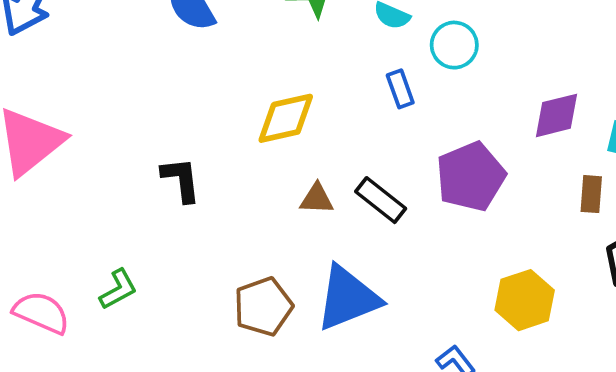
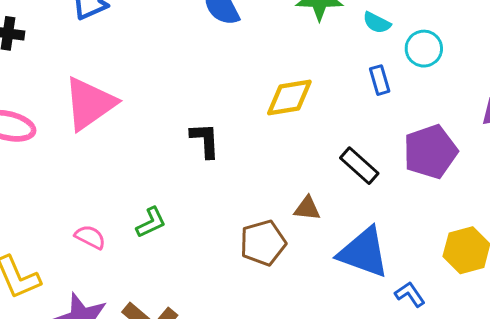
brown triangle: (317, 199) -> (307, 208), moved
blue triangle: (348, 298) -> (364, 252), moved, turned 38
pink semicircle: (41, 313) -> (90, 237), size x0.7

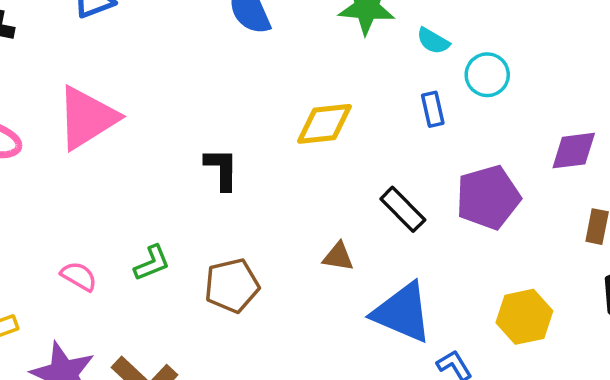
brown pentagon: (263, 243) -> (232, 286), moved

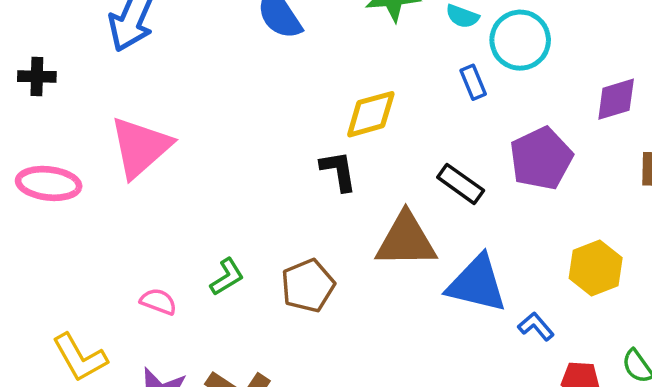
cyan circle: (487, 75) -> (520, 40), size x1.4
black L-shape: (222, 169) -> (338, 171), moved
brown triangle: (338, 257) -> (406, 240), size x2.0

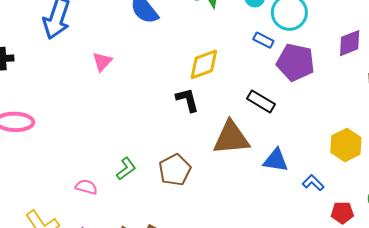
blue rectangle: (473, 82) -> (263, 40), turned -36
pink triangle: (140, 147) -> (102, 62), moved, size x0.5
purple pentagon: (541, 158) -> (296, 62), moved, turned -30
blue triangle: (477, 284) -> (276, 160), size x0.7

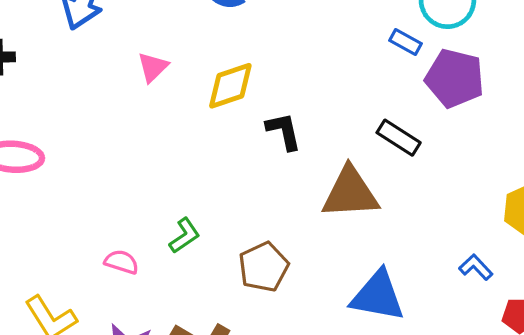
yellow diamond: (204, 64) -> (230, 86), moved
blue triangle: (276, 160) -> (378, 296), moved, size x1.4
brown pentagon: (175, 170) -> (264, 267), moved

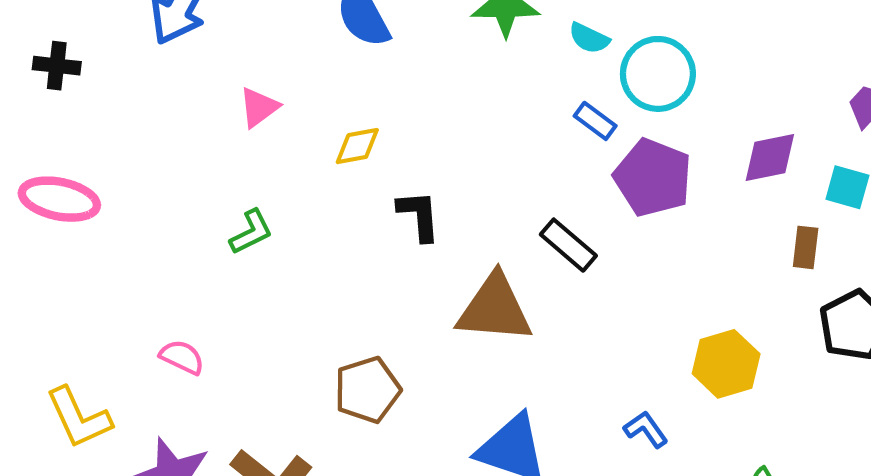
yellow diamond: (230, 86) -> (357, 146), size x0.7
green L-shape: (184, 236) -> (251, 232), moved

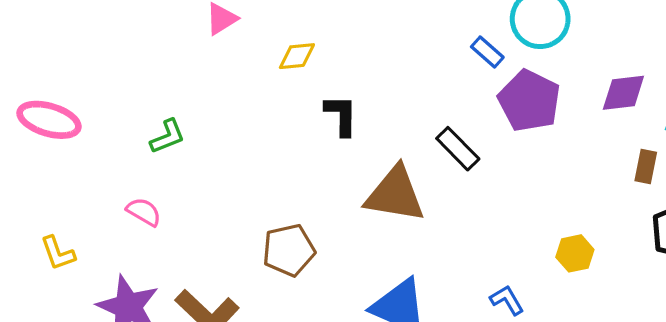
pink ellipse: (59, 199) -> (49, 120), moved
green L-shape: (251, 232) -> (168, 137), moved
yellow hexagon: (726, 364) -> (575, 253), size x0.7
yellow L-shape: (79, 418) -> (58, 253), size x0.7

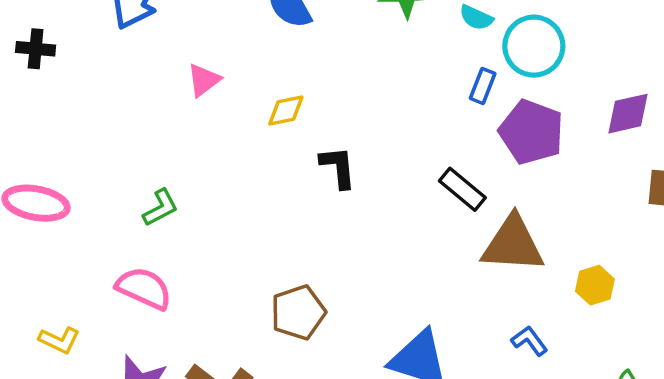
blue rectangle: (487, 52) -> (483, 86), turned 76
brown triangle: (395, 194) -> (513, 244), moved
pink semicircle: (144, 212) -> (144, 288), size x1.5
yellow L-shape: (58, 253) -> (59, 340), turned -39

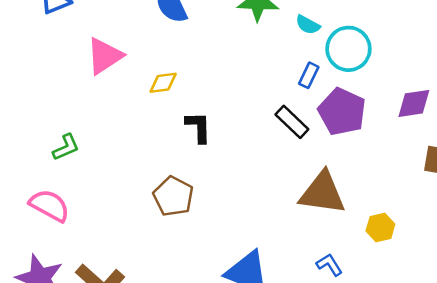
pink triangle: (204, 80) -> (105, 56), size x1.5
black rectangle: (462, 189) -> (292, 122), moved
brown pentagon: (298, 312) -> (173, 196), moved, turned -30

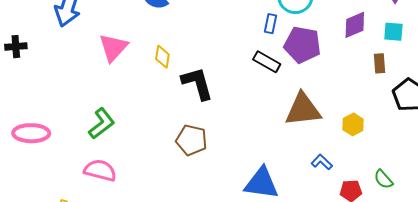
yellow diamond: (163, 83) -> (162, 57), turned -60
black L-shape: (198, 127) -> (197, 83), size x1.4
green L-shape: (66, 147) -> (102, 124), size x1.4

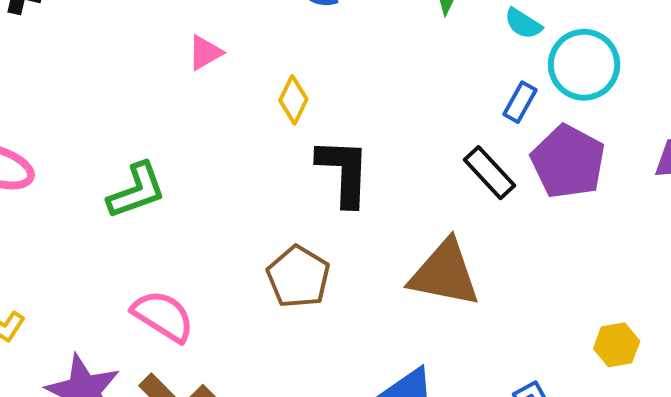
pink triangle: (113, 48) -> (205, 53), size x0.6
brown triangle: (303, 109) -> (445, 274), moved
pink semicircle: (100, 170) -> (163, 316), moved

